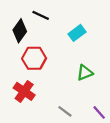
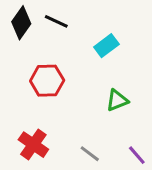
black diamond: (20, 31) -> (21, 23), moved
red cross: (24, 91) -> (33, 145), moved

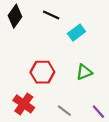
black line: (56, 21) -> (51, 15), moved
red hexagon: (47, 81) -> (42, 72), moved

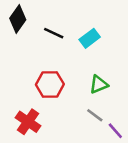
black line: (51, 15) -> (54, 33), moved
gray line: (64, 111) -> (95, 115), moved

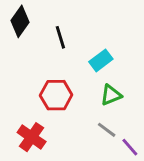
black line: (54, 33) -> (60, 37), turned 48
cyan rectangle: (90, 38) -> (101, 60), moved

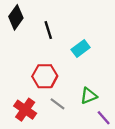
green triangle: (111, 95) -> (89, 96), moved
gray line: (107, 130) -> (58, 104), moved

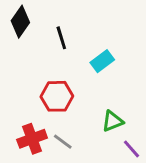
gray line: (58, 104) -> (63, 142), moved
red cross: (25, 110) -> (32, 139), turned 35

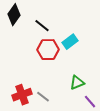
black line: (61, 38) -> (42, 26), turned -35
red hexagon: (57, 96) -> (48, 50), moved

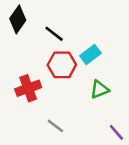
green triangle: (77, 83) -> (100, 90), moved
red cross: (22, 95) -> (28, 88), moved

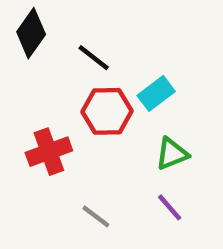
purple line: (116, 132) -> (170, 207), moved

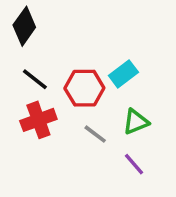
black line: (94, 58) -> (35, 79), moved
gray line: (96, 216) -> (95, 134), moved

